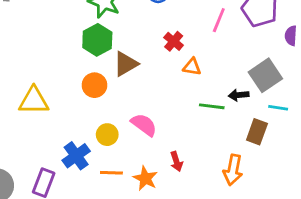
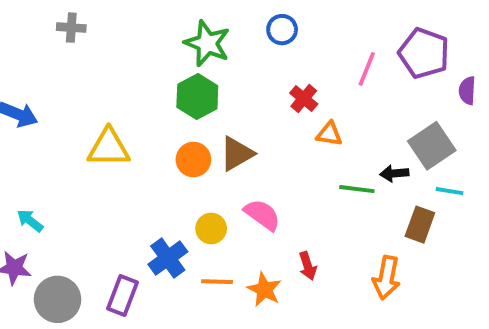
brown triangle: (126, 64) -> (237, 154), moved
yellow triangle: (34, 101) -> (109, 148), moved

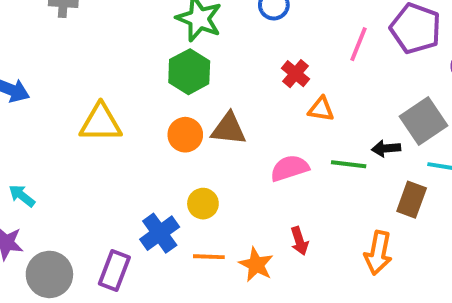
brown triangle: (237, 154) -> (229, 129), turned 36
pink semicircle: (262, 215) -> (290, 168), moved, turned -54

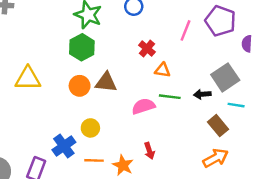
green line: (349, 164) -> (170, 97), moved
brown rectangle: (412, 200) -> (218, 126), turned -60
orange arrow: (378, 253) -> (216, 158), moved, turned -130

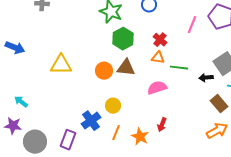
green hexagon: (82, 47) -> (123, 39), moved
orange triangle: (163, 70) -> (158, 58), moved
green line: (170, 97) -> (179, 68), moved
red arrow: (149, 151) -> (162, 125), turned 40
orange line: (94, 160) -> (116, 133), turned -70

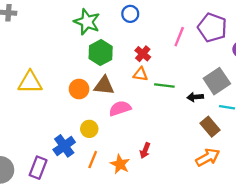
pink semicircle: (157, 88) -> (120, 108), moved

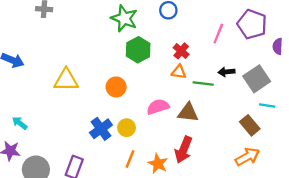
brown triangle: (104, 86) -> (188, 113), moved
black arrow: (195, 97) -> (226, 72), moved
blue cross: (64, 146) -> (101, 129), moved
red arrow: (145, 150) -> (183, 150), size x1.6

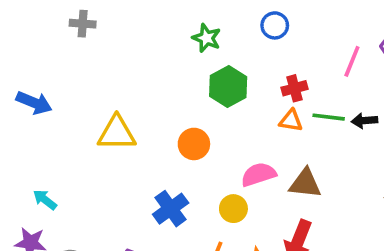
green star: (124, 18) -> (206, 38), size x0.7
red cross: (181, 51) -> (294, 88), turned 35
green line: (203, 83) -> (329, 117), moved
yellow circle: (127, 128) -> (233, 209), moved

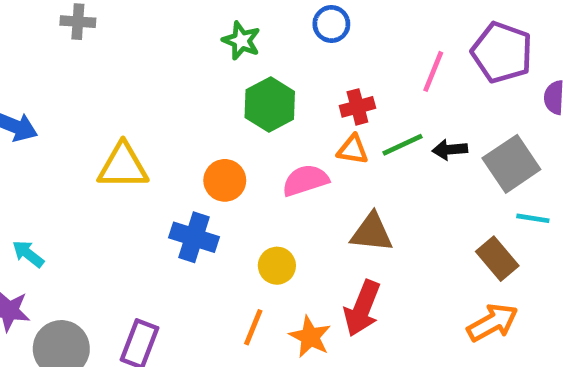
green line: (329, 117) -> (402, 145), turned -32
pink semicircle: (259, 174) -> (305, 180), moved
blue cross: (171, 209) -> (194, 237), moved, turned -36

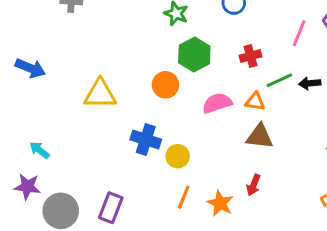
orange triangle: (353, 150) -> (255, 102), moved
orange circle: (225, 180) -> (165, 85), moved
yellow circle: (277, 266) -> (178, 156), moved
red arrow: (362, 308) -> (254, 185), size x0.6

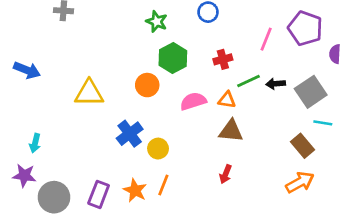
blue cross: (146, 139) -> (130, 134), turned 35
cyan arrow: (39, 150) -> (35, 143), turned -114
orange star: (220, 203) -> (135, 190), moved

